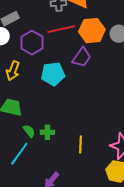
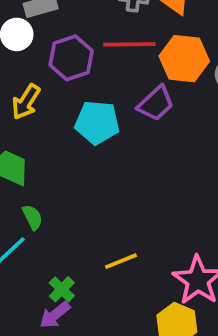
green cross: (47, 132) -> (62, 289), moved, turned 32
yellow line: (81, 145) -> (121, 261), turned 54

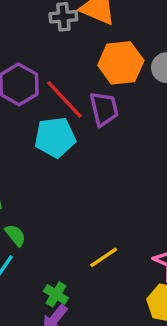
red line: (129, 44) -> (64, 100), moved, turned 60
purple trapezoid: (156, 103) -> (104, 109), turned -48

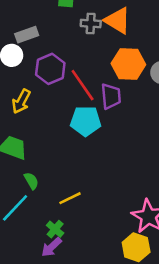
cyan pentagon: (55, 137) -> (86, 121), moved
yellow line: (104, 257) -> (70, 198), moved

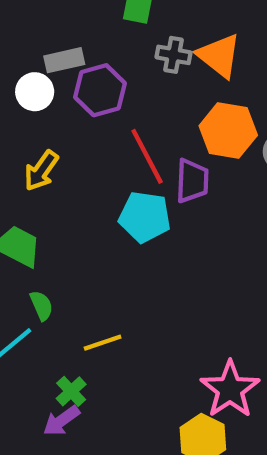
purple hexagon: (50, 69) -> (100, 90), moved

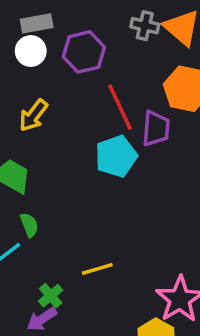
gray rectangle: (64, 60) -> (37, 23), moved
cyan pentagon: (145, 217) -> (116, 156), turned -30
yellow line: (103, 343) -> (97, 269), moved

